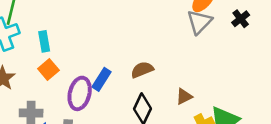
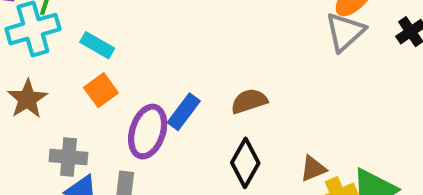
cyan rectangle: (44, 41) -> (97, 45), turned -54
brown triangle: (184, 96) -> (313, 169), moved

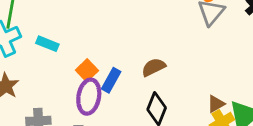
orange square: (101, 90) -> (87, 70), moved
brown triangle: (313, 169) -> (216, 104), moved

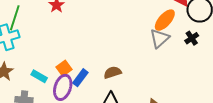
cyan rectangle: (47, 44) -> (39, 76), moved

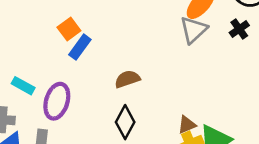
orange square: (64, 68) -> (69, 29), moved
blue rectangle: (80, 78) -> (80, 47), moved

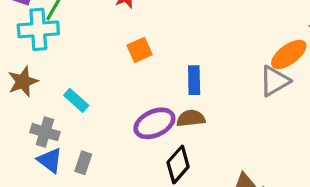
blue rectangle: (80, 47) -> (194, 80), moved, turned -50
purple ellipse: (57, 101) -> (154, 123), moved, turned 36

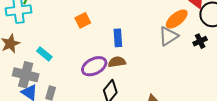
gray cross: (45, 132) -> (26, 75), size x1.4

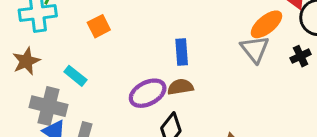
orange square: (83, 20) -> (99, 26), moved
gray triangle: (168, 36) -> (255, 49), turned -35

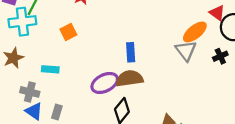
cyan rectangle: (75, 76) -> (50, 69), turned -35
brown semicircle: (180, 87) -> (129, 78), size x1.4
gray cross: (49, 106) -> (30, 92), size x0.7

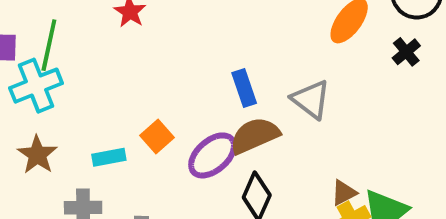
orange square: (68, 32) -> (157, 136), moved
gray triangle: (186, 51) -> (311, 99), moved

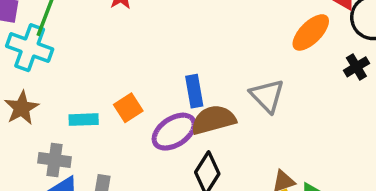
cyan cross: (36, 86) -> (30, 48), turned 33
blue rectangle: (244, 88) -> (194, 91), moved

